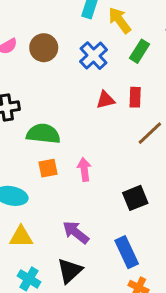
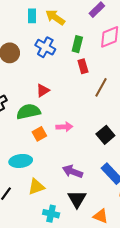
green rectangle: (140, 51) -> (77, 44), moved
red triangle: (106, 100) -> (43, 90), moved
pink arrow: (84, 169) -> (64, 127), turned 112

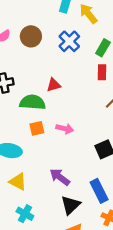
yellow triangle: (36, 187) -> (18, 182), turned 30
black triangle: (77, 199) -> (71, 205), moved

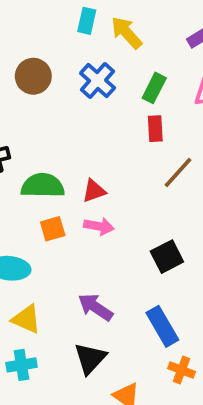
red triangle: (54, 85) -> (94, 191), moved
black triangle: (71, 205) -> (90, 358), moved
cyan cross: (25, 214) -> (21, 365), moved, turned -35

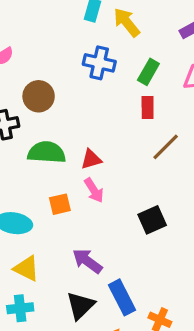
brown circle: (33, 76) -> (39, 96), moved
blue cross: (98, 80) -> (99, 63), turned -32
pink arrow: (99, 226) -> (94, 190), turned 45
orange square: (53, 229) -> (60, 204), moved
blue rectangle: (162, 326) -> (122, 297), moved

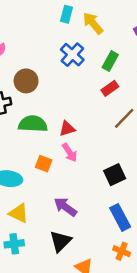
blue cross: (99, 63) -> (72, 55), turned 30
red rectangle: (148, 107) -> (110, 88), turned 56
orange square: (60, 204) -> (44, 164), turned 35
blue rectangle: (122, 297) -> (120, 217), moved

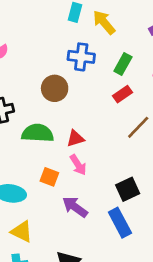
blue cross: (72, 55) -> (81, 57), turned -35
brown circle: (26, 81) -> (55, 88), moved
purple arrow: (65, 207) -> (75, 207), moved
blue rectangle: (120, 217) -> (120, 223), moved

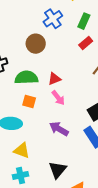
blue cross: (81, 57) -> (53, 19), turned -36
orange square: (49, 177) -> (29, 102), moved

